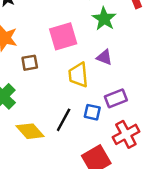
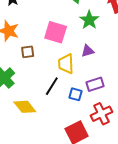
pink square: (63, 36) -> (56, 32), turned 30
purple triangle: (104, 57) -> (88, 51), turned -40
black line: (64, 120) -> (52, 86), moved

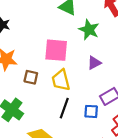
brown square: (28, 52) -> (31, 77), turned 32
yellow trapezoid: (66, 64) -> (61, 80), moved

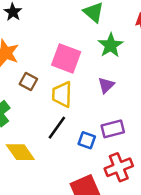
purple triangle: (94, 63) -> (106, 85), turned -32

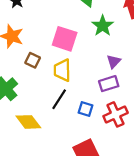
purple triangle: (106, 85) -> (114, 61), moved
purple rectangle: (113, 129) -> (109, 84), moved
red cross: (119, 167) -> (116, 114), moved

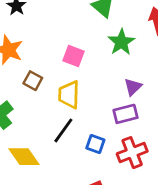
pink square: (65, 39) -> (73, 56), size x0.7

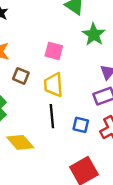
black line: (63, 130) -> (52, 116), turned -35

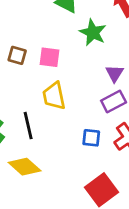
brown square: (21, 76) -> (17, 55), moved
black line: (52, 116) -> (28, 126), moved

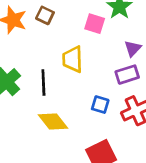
pink square: (50, 57) -> (95, 24), moved
yellow diamond: (25, 167) -> (53, 121), moved

